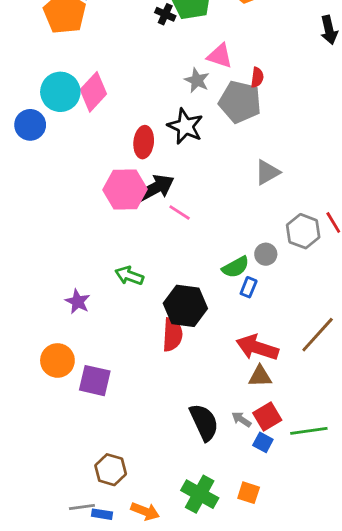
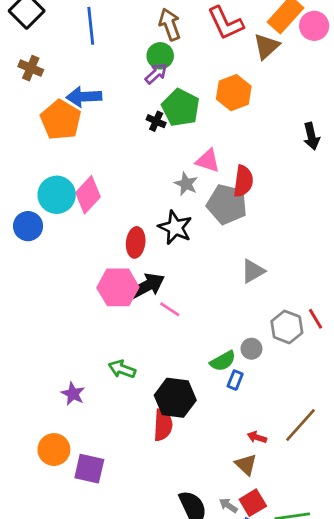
red semicircle: (257, 77) -> (243, 181), size x1.6
red arrow: (257, 348) -> (257, 437), moved, size x0.5
brown triangle: (260, 376) -> (246, 465), turned 45

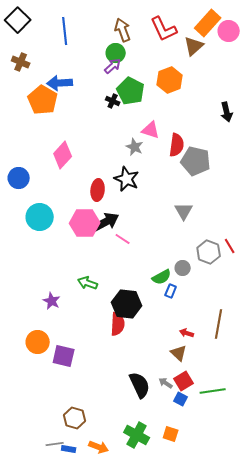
cyan circle: (57, 195) -> (40, 217), moved
gray pentagon: (227, 204) -> (196, 161), moved
gray triangle: (253, 271) -> (184, 211), turned -30
brown line: (301, 425) -> (219, 324), turned -32

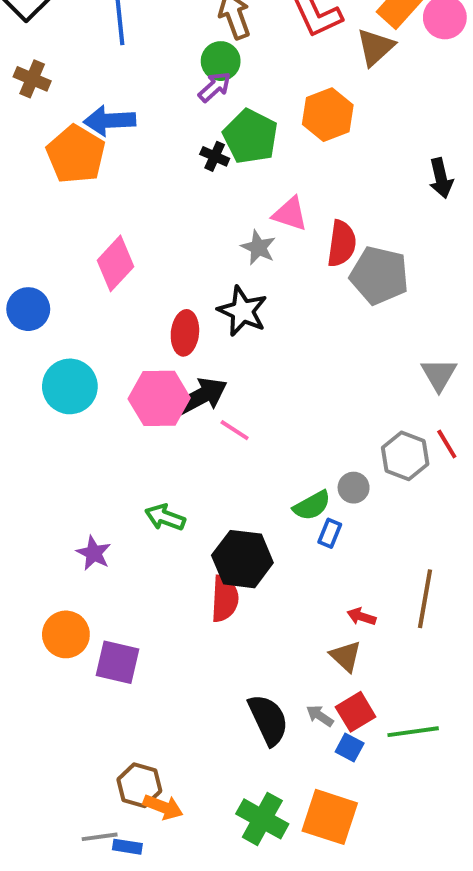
gray triangle: (184, 211) -> (439, 375), moved
orange square: (171, 434) -> (330, 817), size x1.8
orange arrow: (99, 447) -> (163, 807), moved

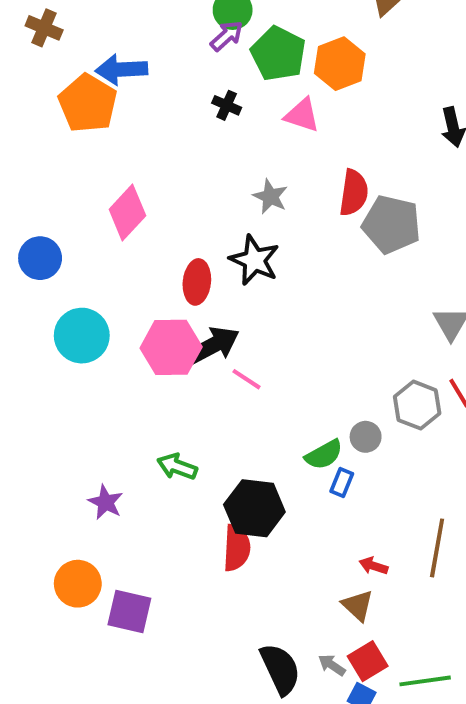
green pentagon: (250, 136) -> (278, 54), moved
pink triangle: (290, 214) -> (302, 115), moved

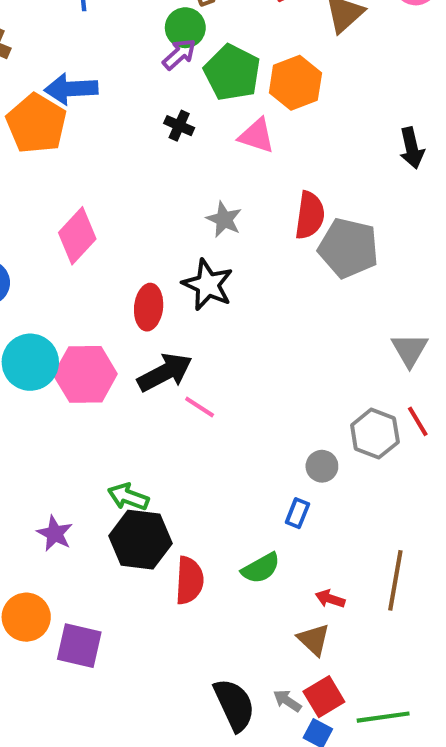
pink hexagon: (171, 347) -> (85, 374), moved
green semicircle: (324, 455) -> (261, 568), moved
black hexagon: (254, 508) -> (140, 540), moved

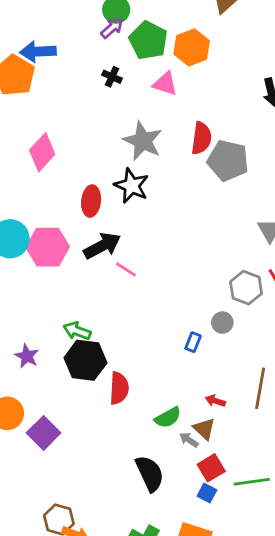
gray star: (224, 219) -> (143, 141), size x1.6
gray circle: (322, 466) -> (222, 323), moved
green semicircle: (261, 568) -> (168, 418), moved
purple square: (79, 646) -> (44, 433), turned 32
gray arrow: (287, 701) -> (189, 440), moved

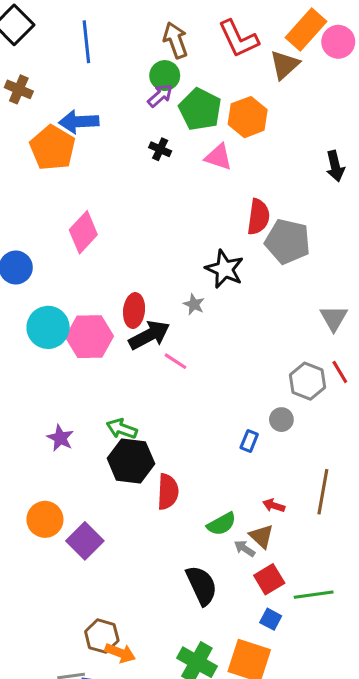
gray star: (143, 141) -> (194, 304), moved, size x0.5
black star: (132, 186) -> (225, 269), moved
red ellipse: (91, 201) -> (134, 311), moved
purple star: (27, 356) -> (60, 438), moved
blue square: (207, 493) -> (271, 619), moved

